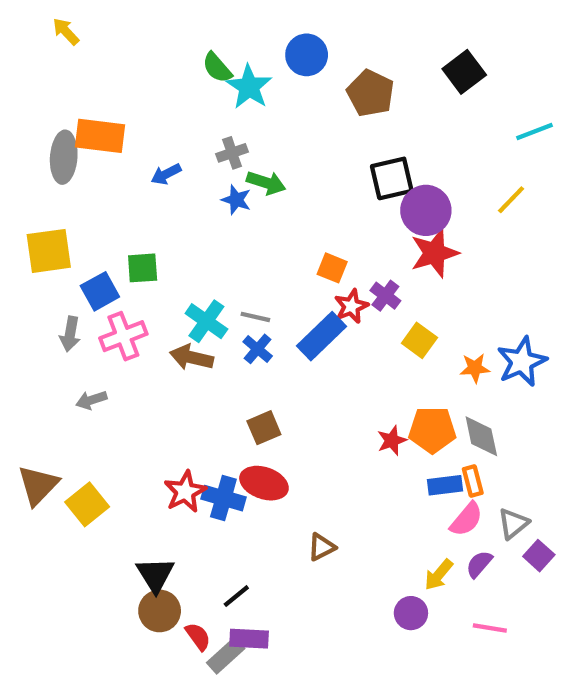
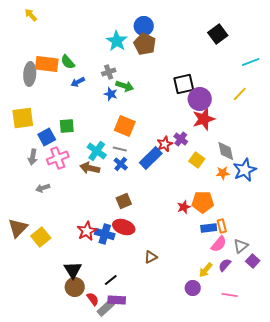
green semicircle: (217, 68) -> (68, 62), moved
brown pentagon: (370, 93) -> (145, 44), moved
orange square: (332, 268) -> (125, 126), moved, size x1.5
gray diamond: (481, 436) -> (226, 151), moved

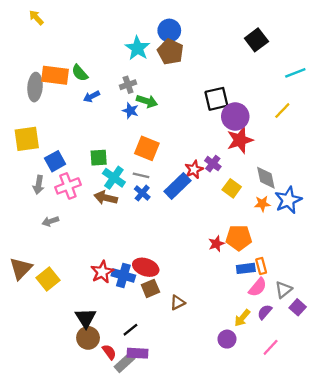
green square: (67, 126) -> (99, 158), moved
brown square: (124, 201) -> (150, 288), moved
pink line: (230, 295) -> (271, 347), turned -56

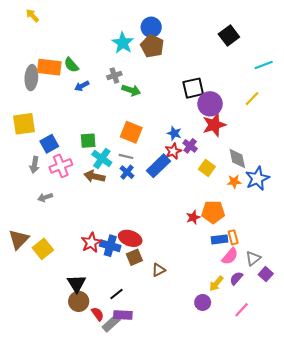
blue star: (130, 111) -> (174, 133), moved

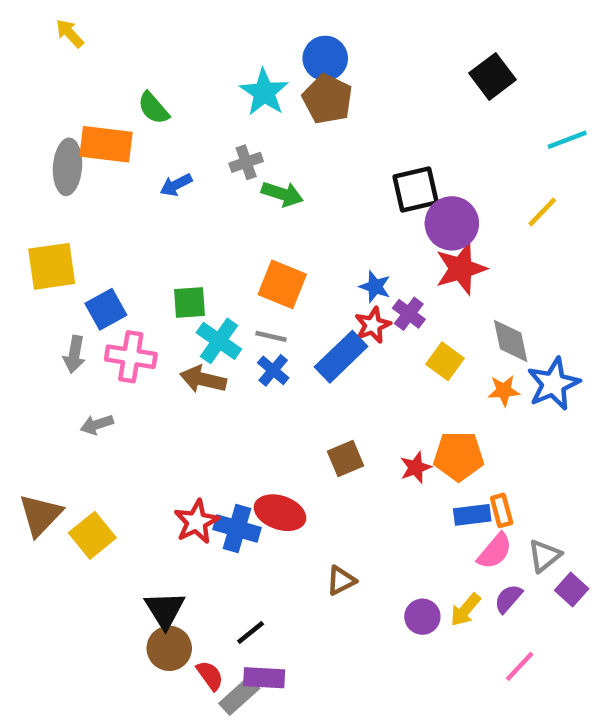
green semicircle: (71, 65) -> (153, 108), moved
pink cross: (61, 166) -> (131, 357), turned 30
brown square: (134, 257) -> (346, 458), moved
purple circle: (203, 302) -> (422, 617), moved

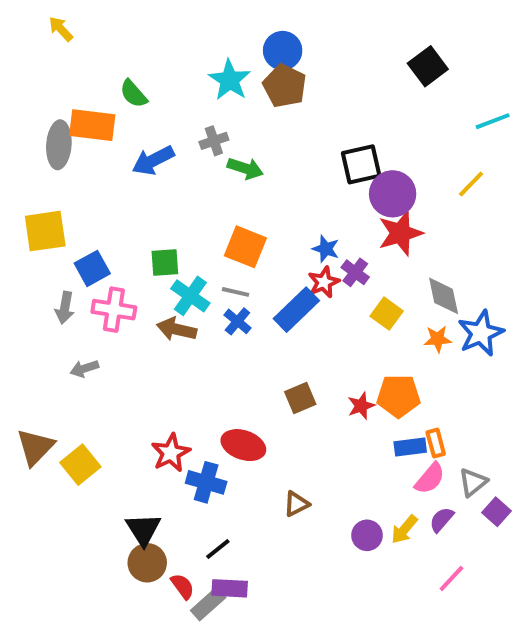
blue arrow: (176, 185) -> (153, 160), size x1.5
blue cross: (237, 529) -> (206, 482), moved

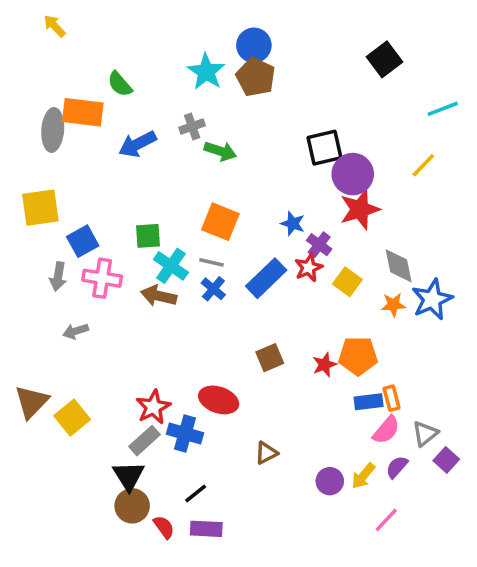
red star: (324, 282) -> (309, 268), moved
pink line: (451, 578) -> (386, 520), moved
gray rectangle: (208, 604) -> (144, 441), moved

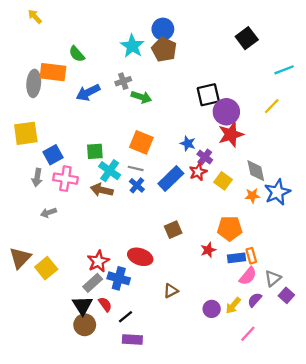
red star: (324, 365) -> (208, 250), moved
red semicircle: (164, 527) -> (105, 304), moved

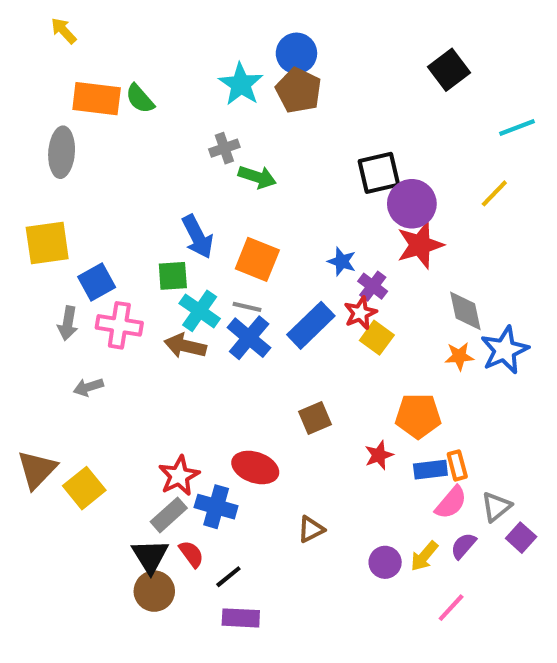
orange rectangle: (53, 72) -> (97, 99), moved
blue arrow: (88, 92) -> (198, 237), moved, turned -90
yellow square: (223, 181) -> (377, 338), moved
blue cross: (137, 185) -> (249, 338), size x1.5

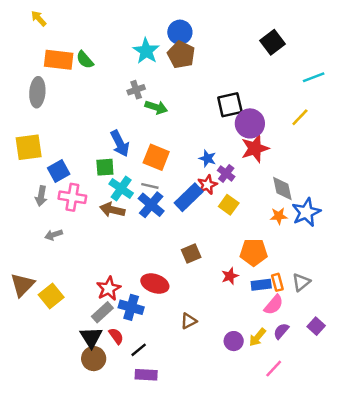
red star: (360, 313) -> (207, 185), moved
gray triangle: (496, 507) -> (301, 282), moved

